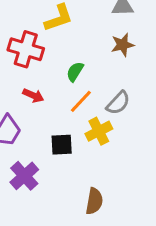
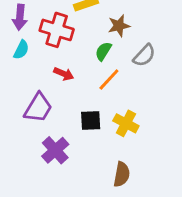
brown star: (123, 45) -> (119, 26), moved
gray semicircle: (118, 103) -> (144, 55), moved
yellow cross: (99, 131) -> (126, 123), moved, turned -35

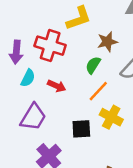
purple arrow: (20, 17) -> (16, 52), moved
cyan semicircle: (21, 50) -> (28, 78), moved
yellow cross: (126, 123) -> (111, 117), moved

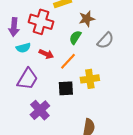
cyan semicircle: (28, 78) -> (23, 48), turned 48
orange line: (98, 91) -> (68, 61), moved
yellow cross: (111, 117) -> (90, 79), turned -36

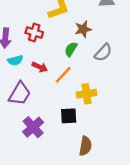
red cross: (41, 22) -> (34, 33), size x0.7
black square: (66, 88) -> (69, 116), moved

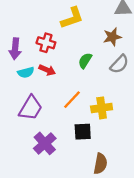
brown star: (83, 29) -> (112, 37), moved
red arrow: (40, 67) -> (47, 70), moved
orange line: (63, 75) -> (72, 100), moved

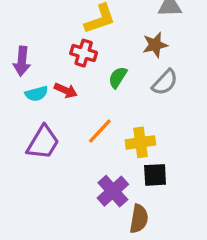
red cross: (46, 43) -> (84, 53), moved
black square: (83, 132) -> (155, 175), moved
purple cross: (45, 143) -> (113, 191), moved

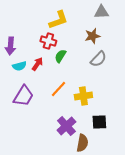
green semicircle: (118, 77) -> (60, 56), moved
red arrow: (66, 90) -> (37, 64), turned -80
black square: (155, 175) -> (99, 122), moved

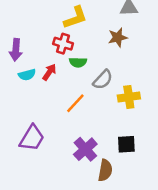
green semicircle: (60, 56) -> (78, 62), turned -120
gray semicircle: (98, 59) -> (103, 80), moved
purple trapezoid: (23, 96) -> (32, 138), moved
yellow cross: (83, 96) -> (129, 97), moved

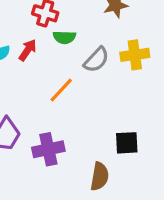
yellow cross: (129, 97) -> (135, 55), moved
purple cross: (85, 149) -> (48, 149), moved, turned 30

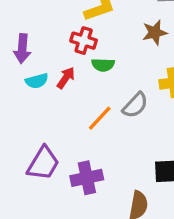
gray semicircle: (96, 60) -> (135, 105), moved

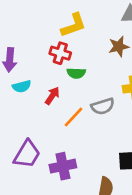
red arrow: (66, 78) -> (52, 96), moved
gray semicircle: (135, 105) -> (103, 106), turned 30

